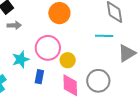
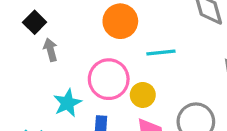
gray arrow: (14, 25) -> (50, 50), turned -96
cyan line: (104, 36) -> (161, 53), moved

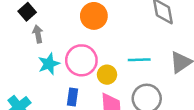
cyan line: (161, 53) -> (139, 60), moved
cyan star: (67, 103) -> (49, 64), moved

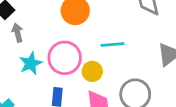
cyan line: (139, 60) -> (113, 45), moved

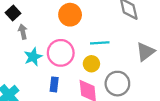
yellow circle: (92, 71) -> (91, 64), moved

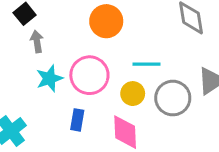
gray circle: (117, 84) -> (173, 98), moved

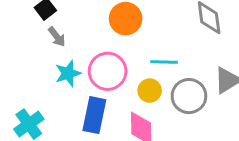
gray arrow: (37, 41) -> (57, 37), turned 150
blue rectangle: (77, 120) -> (94, 115), size x1.6

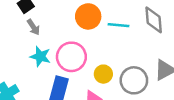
cyan line: (164, 62) -> (118, 25), moved
cyan star: (68, 73) -> (40, 56), turned 30

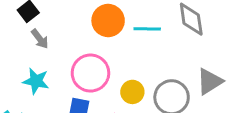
cyan star: (40, 56) -> (36, 81), moved

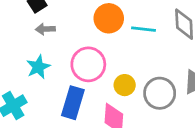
gray arrow: (40, 39) -> (45, 29), turned 120
cyan star: (36, 81) -> (38, 67), turned 30

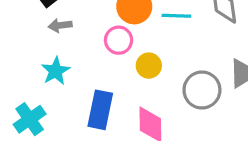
pink circle: (88, 64) -> (119, 40), moved, size x0.7
yellow circle: (125, 85) -> (149, 66), moved

